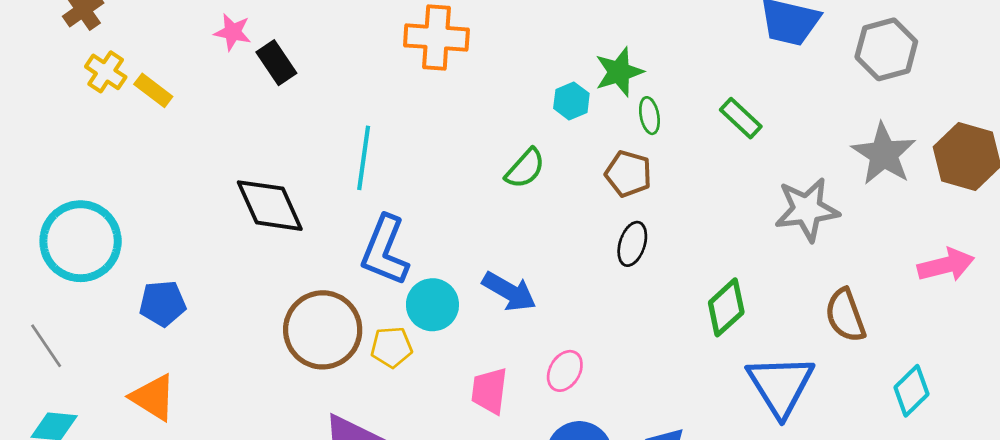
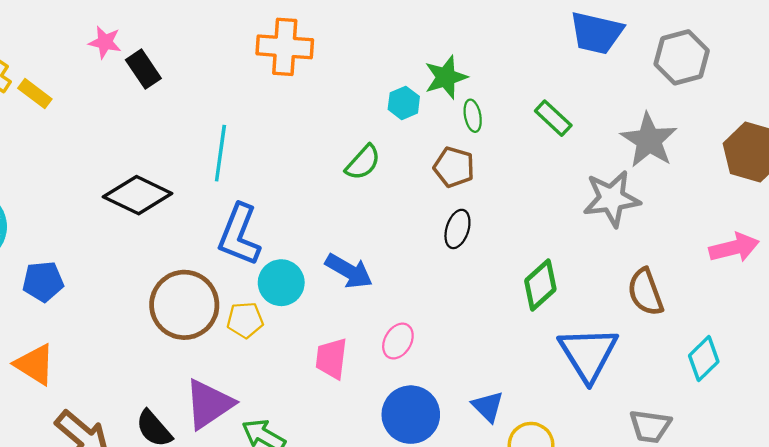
gray star: (884, 154) -> (649, 140), moved
black diamond: (270, 206) -> (138, 195), turned -40

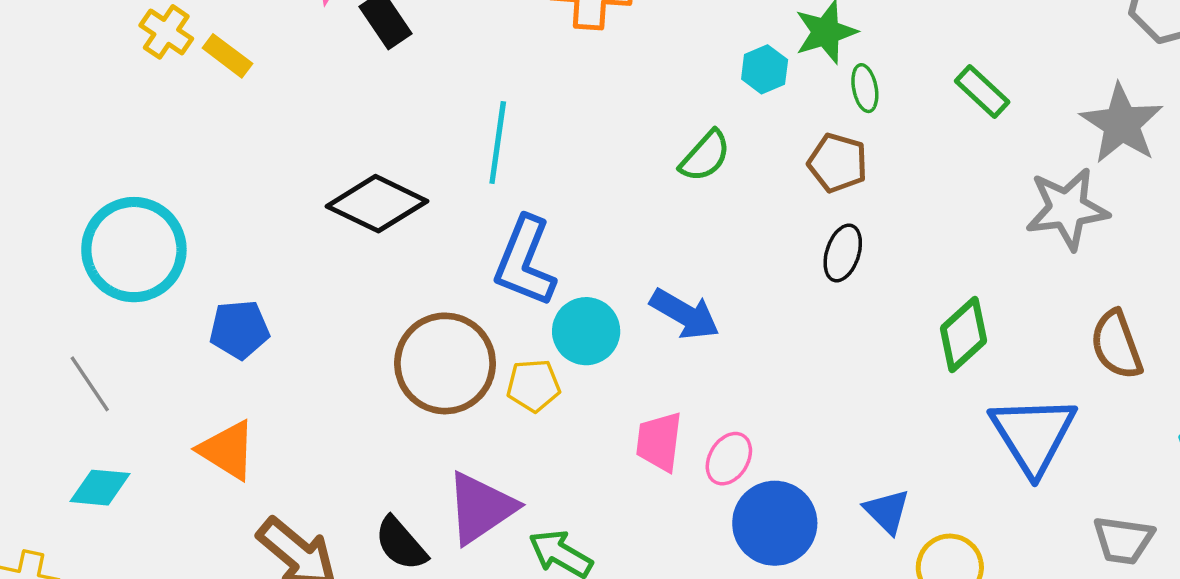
pink ellipse: (398, 341) -> (729, 459), moved

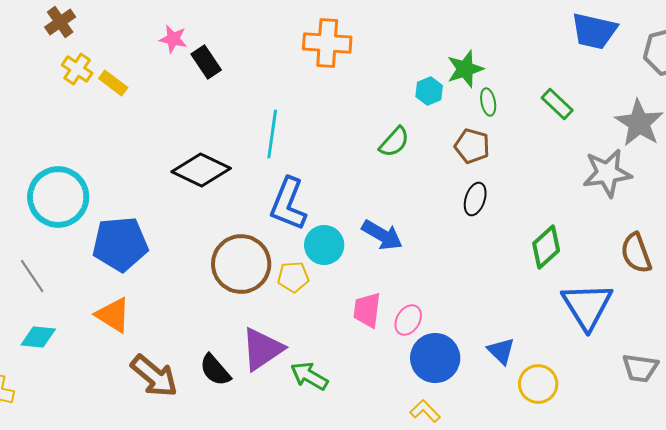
blue pentagon: (239, 329) -> (120, 244), size x1.6

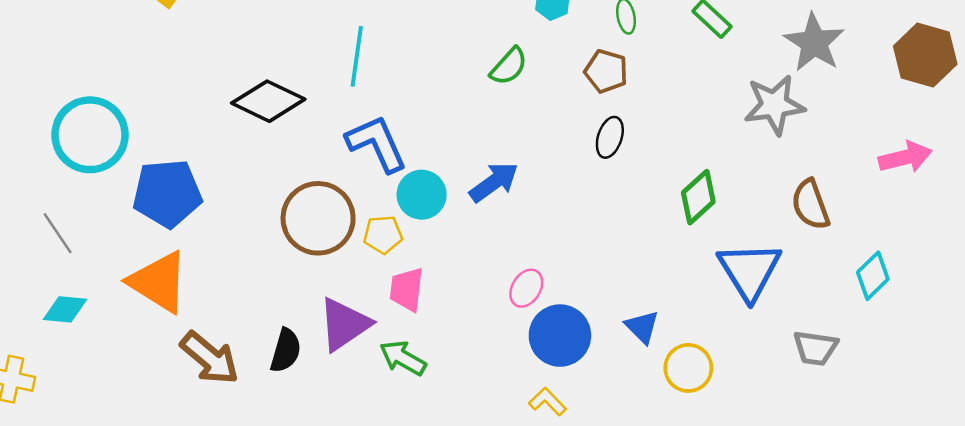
blue L-shape: (288, 204) -> (377, 144), turned 134
blue arrow: (382, 235) -> (494, 182), turned -66
pink trapezoid: (367, 310) -> (407, 289), moved
orange triangle: (113, 315) -> (159, 282), size x1.4
black semicircle: (215, 370) -> (286, 350), turned -123

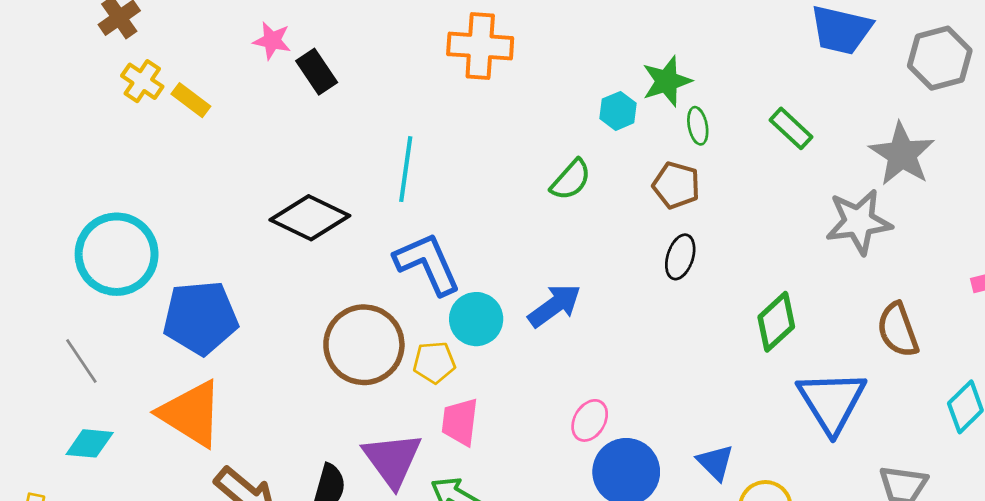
purple triangle: (344, 324) -> (392, 460), turned -32

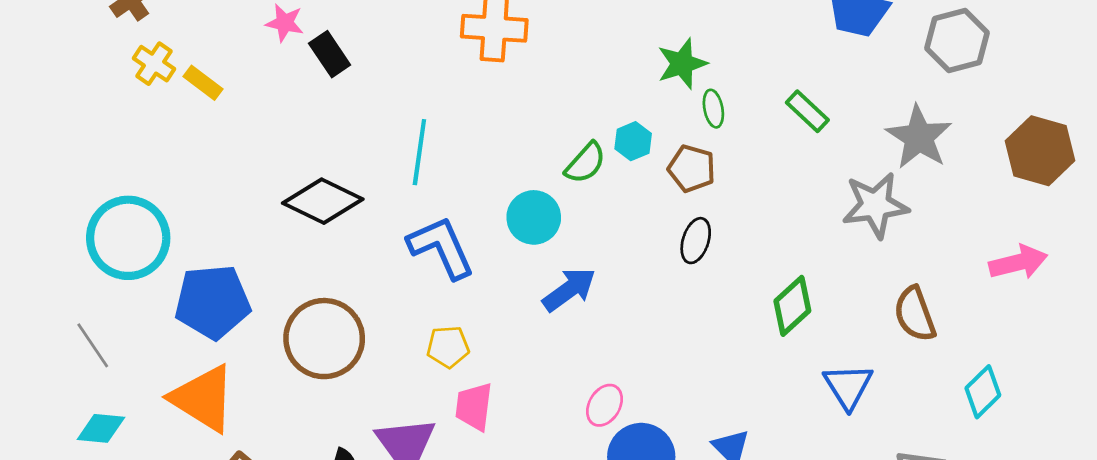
cyan hexagon: (618, 111) -> (633, 141), moved
cyan circle: (476, 319) -> (534, 217), moved
brown circle: (364, 345) -> (324, 339), moved
blue triangle: (832, 402) -> (848, 386), size x0.7

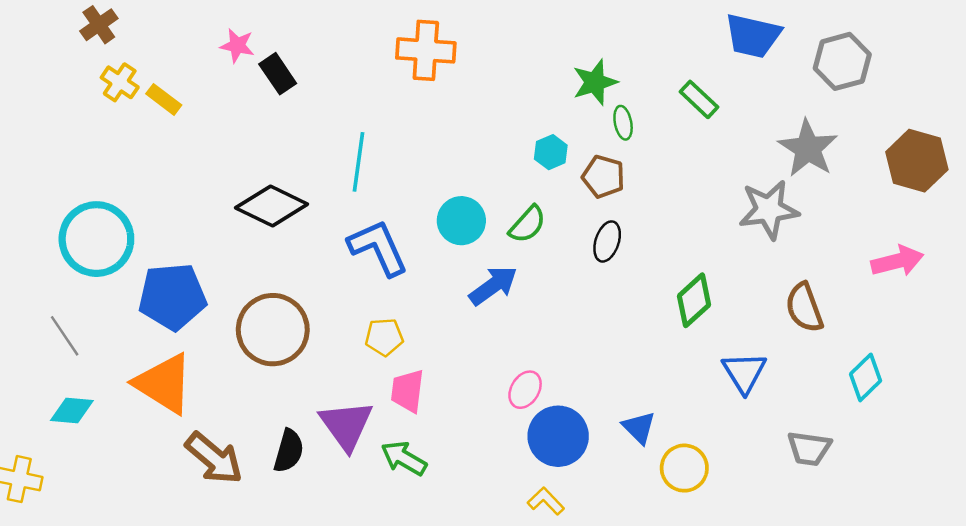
green rectangle: (807, 111) -> (699, 99), moved
green semicircle: (585, 163) -> (528, 224), moved

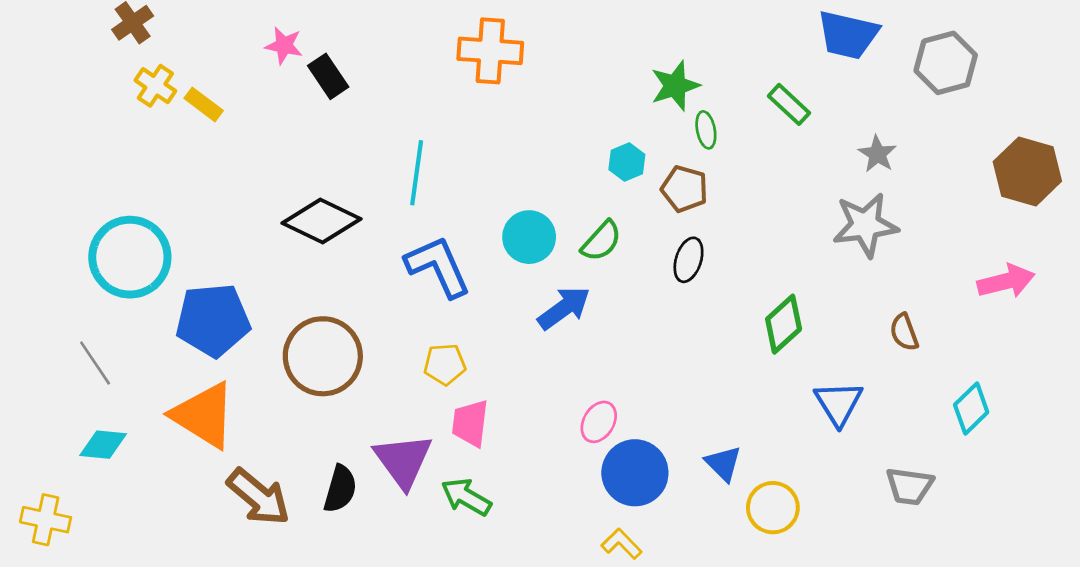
gray star: (808, 148) -> (877, 154), moved, size x0.6
brown semicircle: (804, 308) -> (904, 332), size x0.7

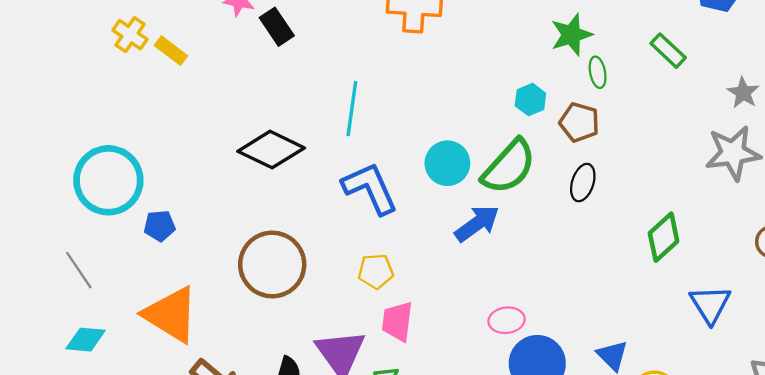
green semicircle: (601, 241) -> (509, 167), size x1.6
blue pentagon: (213, 320) -> (160, 226), moved, size x0.5
pink ellipse: (599, 422) -> (507, 320), turned 52

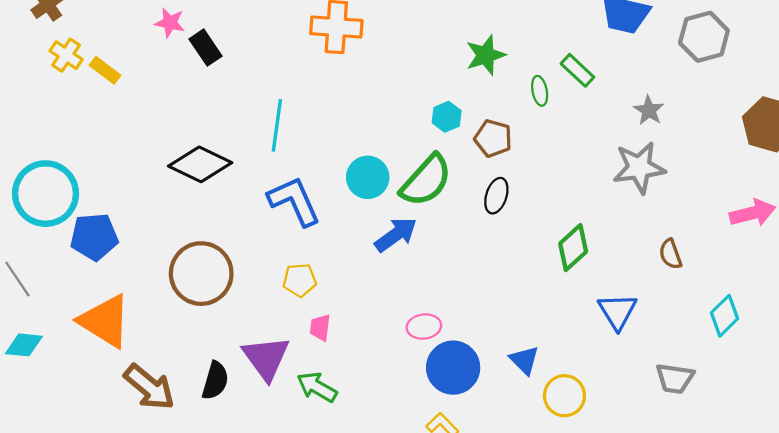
green ellipse: (598, 72) -> (540, 91), moved
blue pentagon: (160, 226) -> (94, 237), size x1.6
pink trapezoid: (397, 321) -> (320, 328), size x0.7

